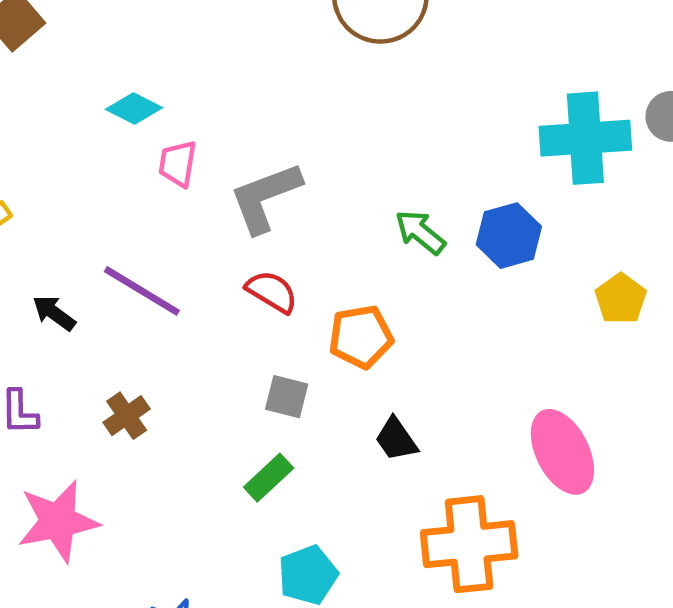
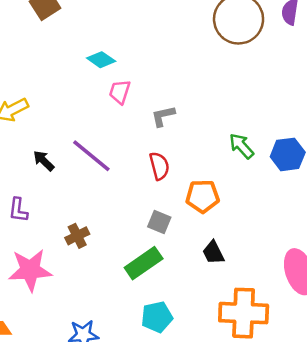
gray L-shape: (265, 197) -> (163, 116), size x0.6
red semicircle: (272, 292) -> (159, 166), turned 36
brown cross: (127, 416) -> (77, 236), moved
green rectangle: (269, 478) -> (144, 263), size x1.4

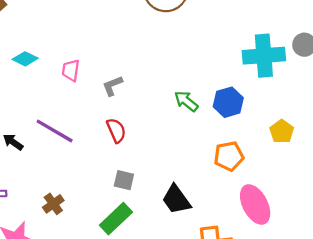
cyan diamond: (101, 60) -> (25, 59), moved
orange pentagon: (203, 196) -> (229, 156), moved
black trapezoid: (213, 253) -> (176, 200), size x1.4

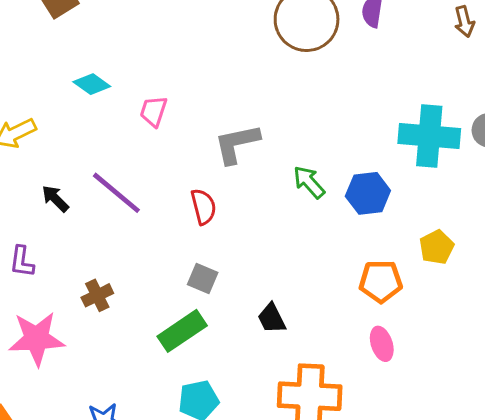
gray L-shape: (112, 86) -> (237, 144), moved, size x1.5
orange pentagon: (229, 156) -> (381, 281), moved
black trapezoid: (176, 200) -> (272, 318), size x0.7
pink ellipse: (255, 204) -> (382, 344), size x0.6

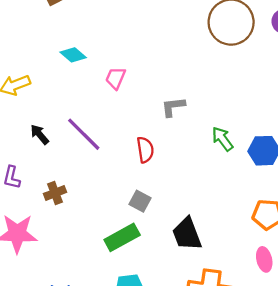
gray L-shape: (237, 144) -> (173, 107), size x0.7
brown cross: (97, 295) -> (55, 193), moved
black trapezoid: (272, 318) -> (187, 234), size x1.5

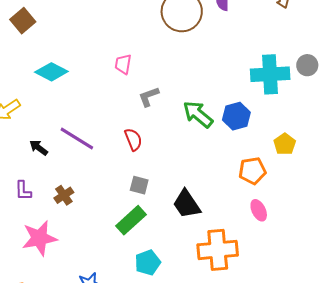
cyan diamond: (73, 55) -> (51, 72), size x1.4
pink trapezoid: (116, 78) -> (123, 64), moved
green arrow: (222, 139) -> (198, 114), size x1.4

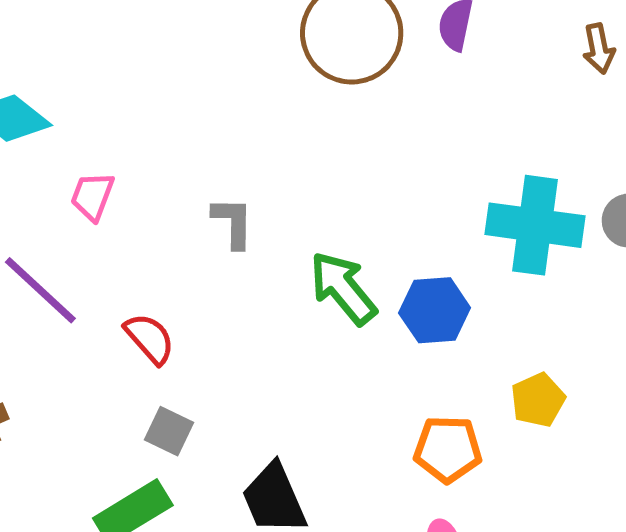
pink trapezoid: (123, 64) -> (92, 196), moved
gray L-shape: (149, 97) -> (233, 222), turned 100
red semicircle: (133, 139) -> (150, 339), moved, turned -30

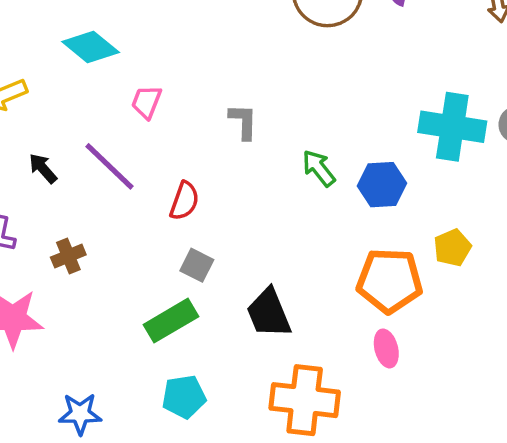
green arrow: (343, 288) -> (319, 168), size x0.7
red semicircle: (150, 339) -> (184, 201), turned 60
orange pentagon: (448, 449) -> (390, 281), size x1.4

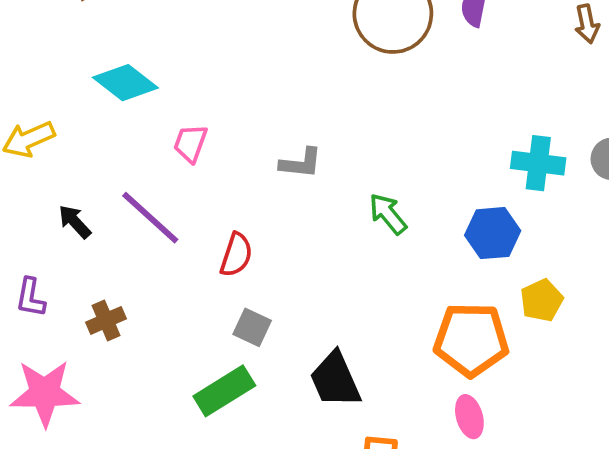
gray L-shape: (243, 122) -> (301, 163), turned 96
cyan cross: (452, 127) -> (538, 163), size x0.7
blue hexagon: (382, 185) -> (493, 233), moved

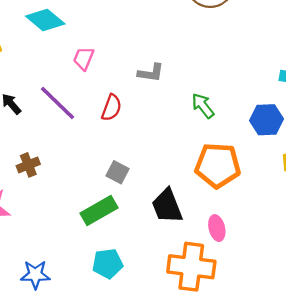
red semicircle: (236, 255) -> (111, 108), moved
orange pentagon: (471, 340) -> (218, 165), moved
pink ellipse: (469, 417) -> (217, 228), moved

